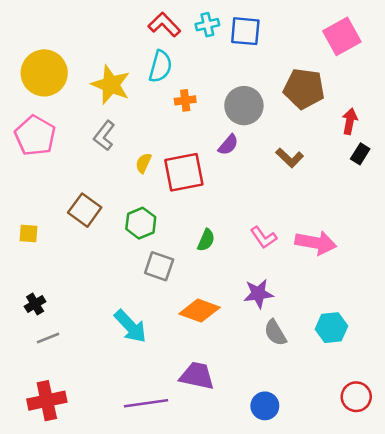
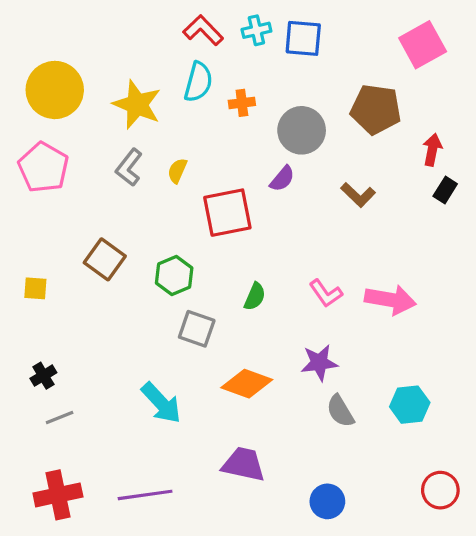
orange cross: (185, 100) -> (242, 103), moved
yellow semicircle: (143, 163) -> (177, 171), moved
purple line: (146, 403) -> (145, 495), moved

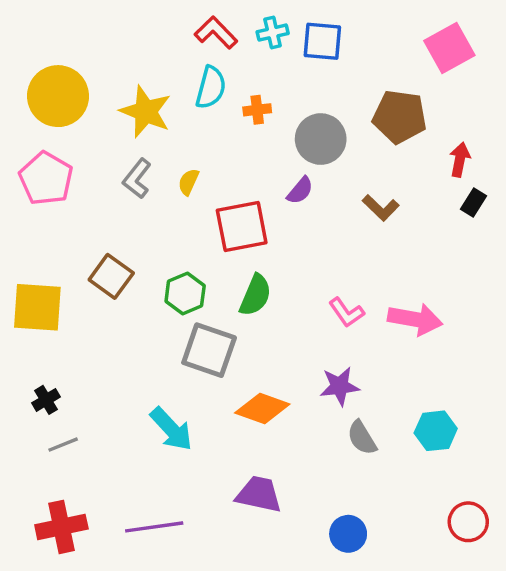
yellow square: (35, 288) -> (37, 307), size x2.0
green semicircle: (255, 296) -> (255, 295), moved, size x1.4
gray square: (197, 329) -> (209, 350), size x1.4

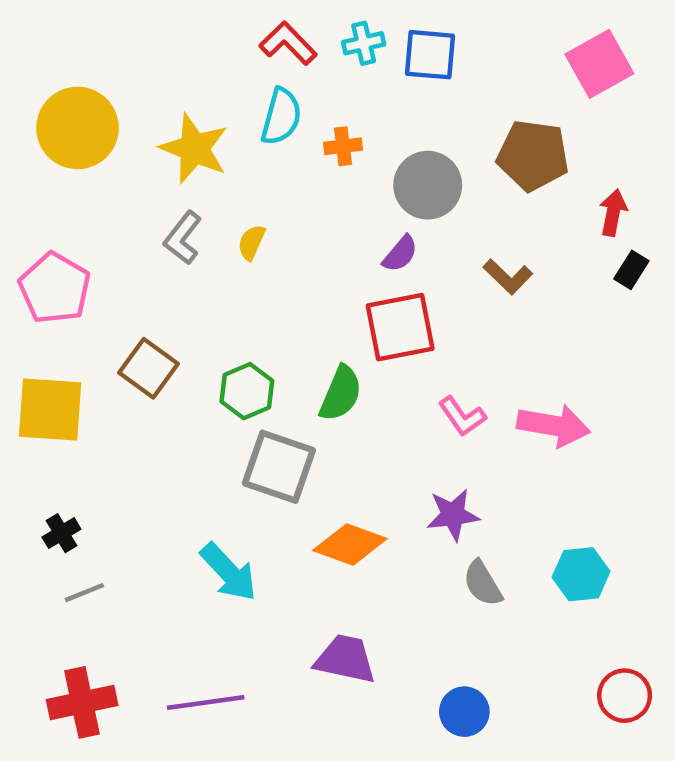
pink pentagon: (46, 178) -> (55, 288), moved
red square: (242, 227) -> (400, 327), moved

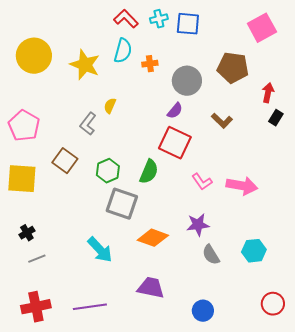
gray L-shape: (183, 238) -> (88, 124), moved
red square: (400, 327) -> (175, 143), turned 36

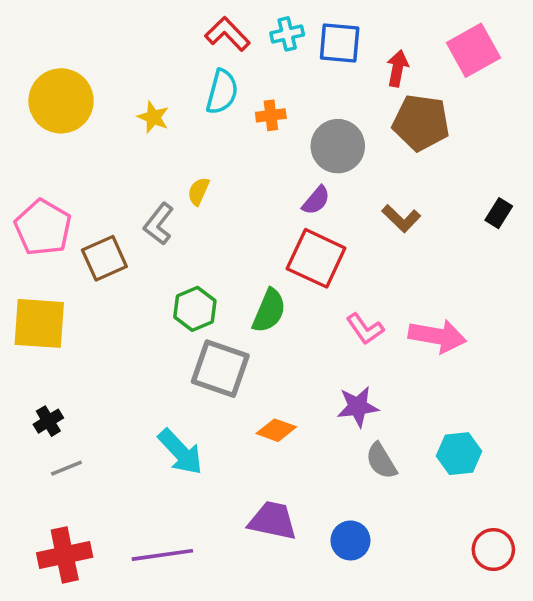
yellow star: (85, 65) -> (153, 117), size x0.6
red arrow: (268, 93) -> (397, 68), moved
brown square: (65, 161) -> (104, 258), moved, turned 30
orange diamond: (153, 238) -> (276, 430), size x0.7
blue circle: (203, 311) -> (350, 540), moved

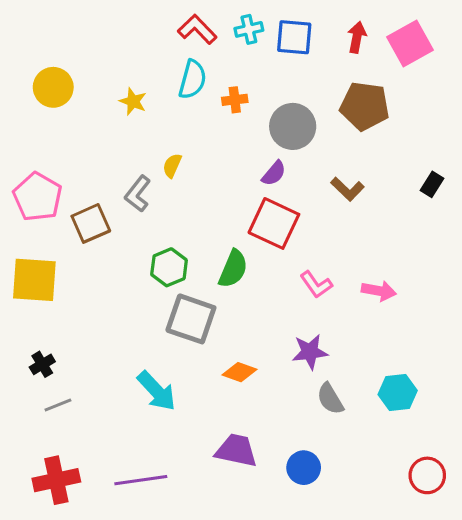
red arrow: (397, 68) -> (357, 37), moved
yellow circle: (61, 101) -> (53, 87), size x0.7
pink arrow: (437, 336) -> (379, 291), size x0.7

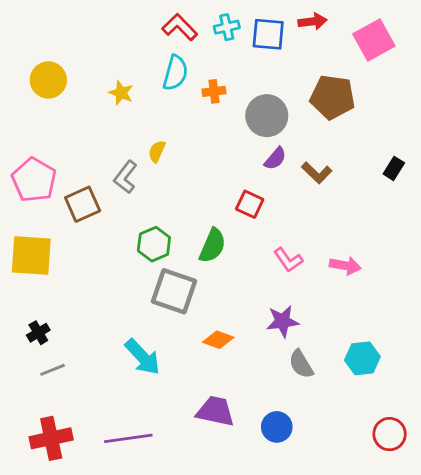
red arrow: (357, 37) -> (312, 21), moved, turned 72
purple semicircle: (274, 173) -> (275, 158), moved
red square: (274, 223) -> (250, 204), size x0.6

